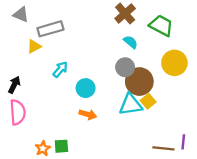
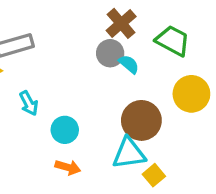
gray circle: (125, 67) -> (110, 53), moved
cyan arrow: (60, 69) -> (29, 103), turned 112
yellow square: (148, 101) -> (154, 175), moved

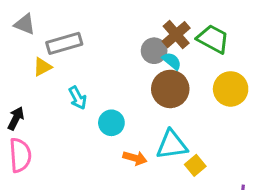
brown cross: (121, 23) -> (176, 35), moved
brown circle: (141, 120) -> (170, 89), moved
orange arrow: (68, 167) -> (135, 158), moved

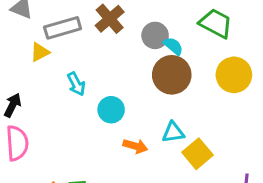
brown cross: (176, 35) -> (110, 19), moved
cyan triangle: (172, 145) -> (173, 132), size x0.7
yellow square: (195, 165) -> (198, 154), size x1.4

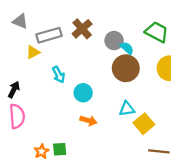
orange arrow: (135, 146) -> (88, 120), moved

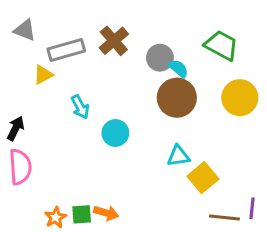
orange arrow: (88, 120) -> (106, 213), moved

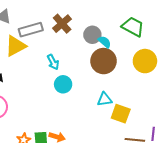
yellow triangle: (43, 75) -> (16, 46), size x1.6
cyan arrow: (80, 107) -> (53, 62), moved
yellow square: (203, 178) -> (121, 114), turned -30

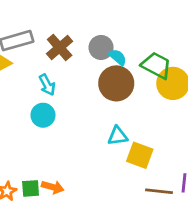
brown cross: (62, 24) -> (60, 47), moved
green trapezoid: (133, 27) -> (156, 65), moved
cyan circle: (63, 84) -> (43, 115), moved

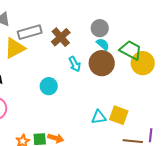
gray circle: (101, 47) -> (100, 28), moved
cyan arrow: (47, 85) -> (75, 64), moved
cyan triangle: (118, 136) -> (99, 117), moved

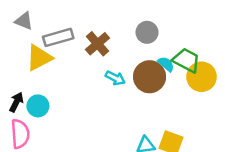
cyan semicircle: (103, 44) -> (166, 64), moved
cyan arrow: (75, 64) -> (115, 78), turned -35
cyan circle: (49, 86) -> (38, 106), moved

